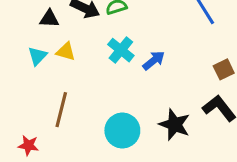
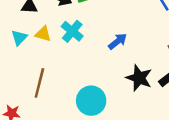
cyan cross: (121, 50) -> (72, 31), moved
black star: (175, 125) -> (139, 78), moved

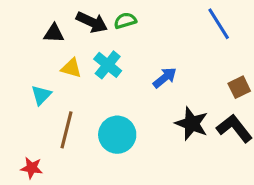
cyan triangle: (19, 38) -> (41, 95), moved
cyan circle: (91, 101) -> (117, 135), moved

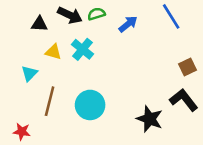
blue arrow: (165, 78) -> (128, 24), moved
black star: (192, 124) -> (150, 119), moved

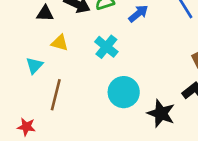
cyan cross: (82, 49) -> (106, 47), moved
cyan circle: (90, 105) -> (124, 92), moved

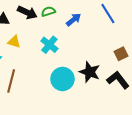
black star: (161, 113) -> (90, 72), moved

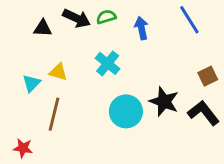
blue arrow: (74, 20) -> (141, 28), turned -63
yellow triangle: (14, 42) -> (58, 72), moved

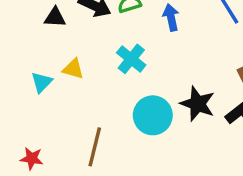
brown line: (54, 114) -> (95, 147), moved

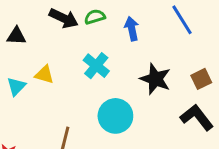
black triangle: (55, 17) -> (16, 36), moved
black star: (198, 104) -> (155, 79), moved

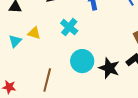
black star: (155, 79) -> (109, 68), moved

